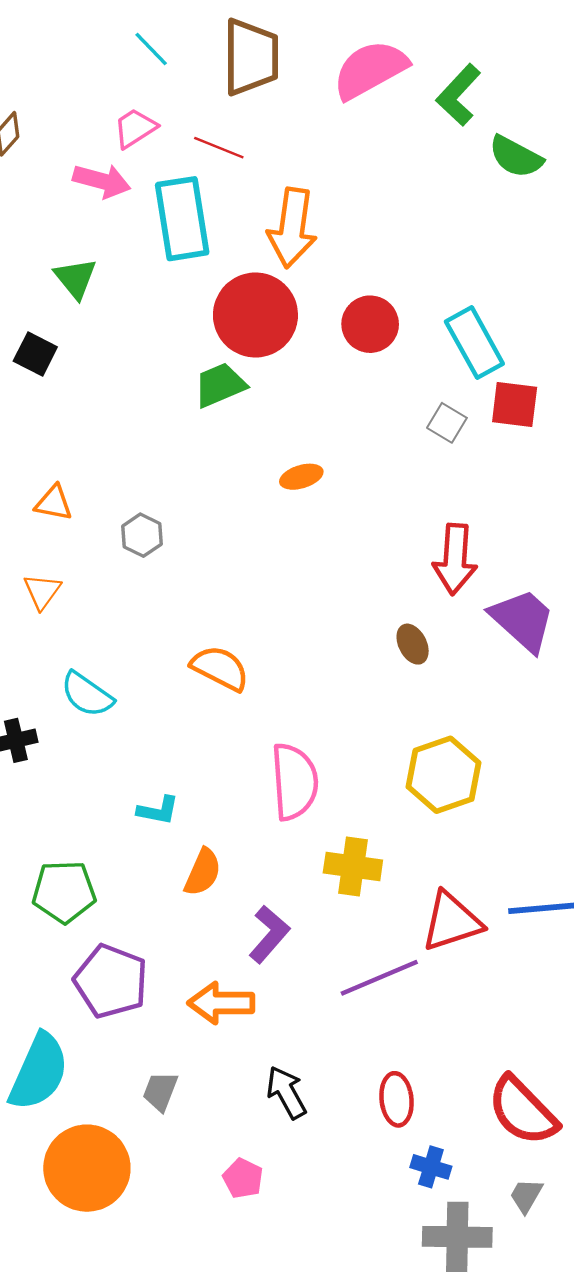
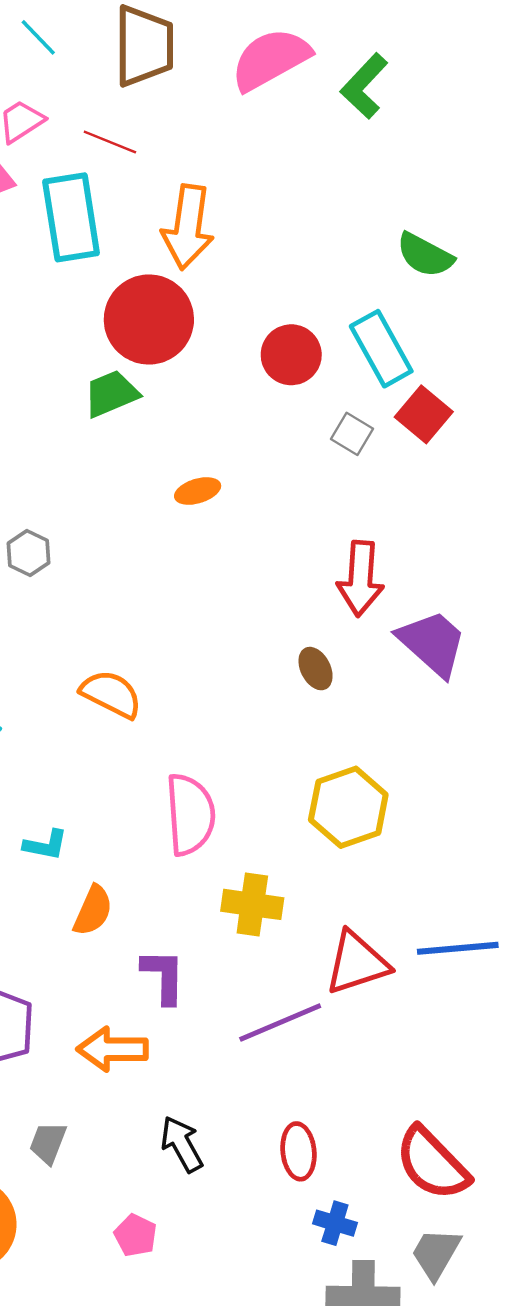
green semicircle: (516, 157) -> (425, 255), moved
red circle: (370, 324) -> (291, 355), moved
red square: (515, 404) -> (424, 414), turned 33
purple L-shape: (269, 934) -> (163, 976), turned -40
gray trapezoid: (526, 1196) -> (436, 1254), size x1.4

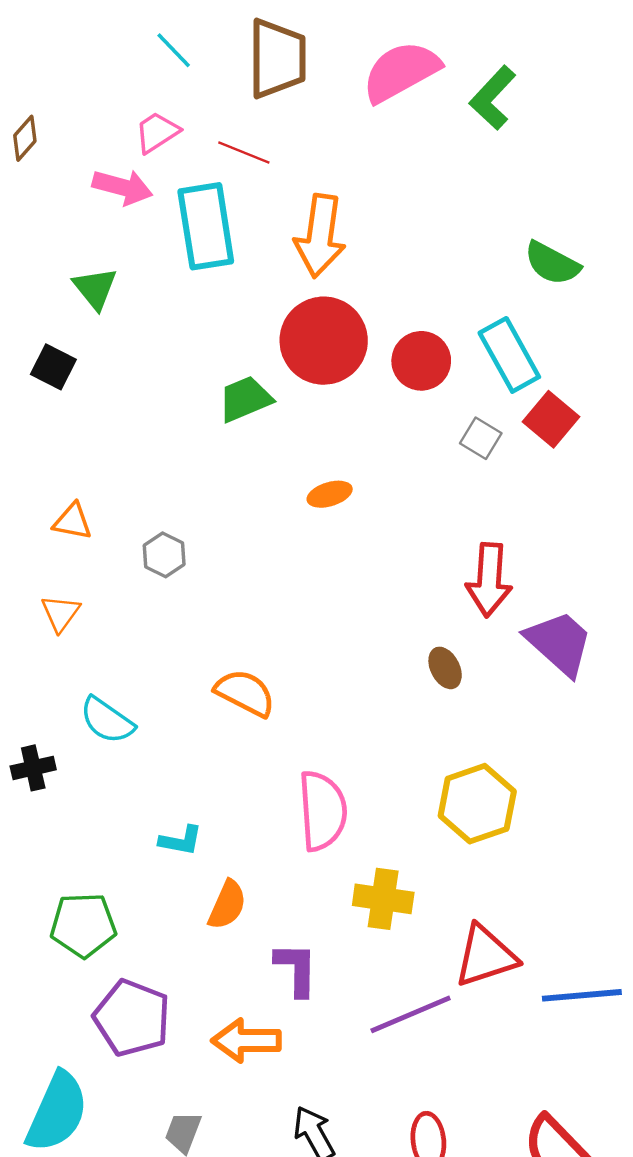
red circle: (149, 320) -> (324, 341), moved
blue line: (458, 948) -> (582, 995), moved

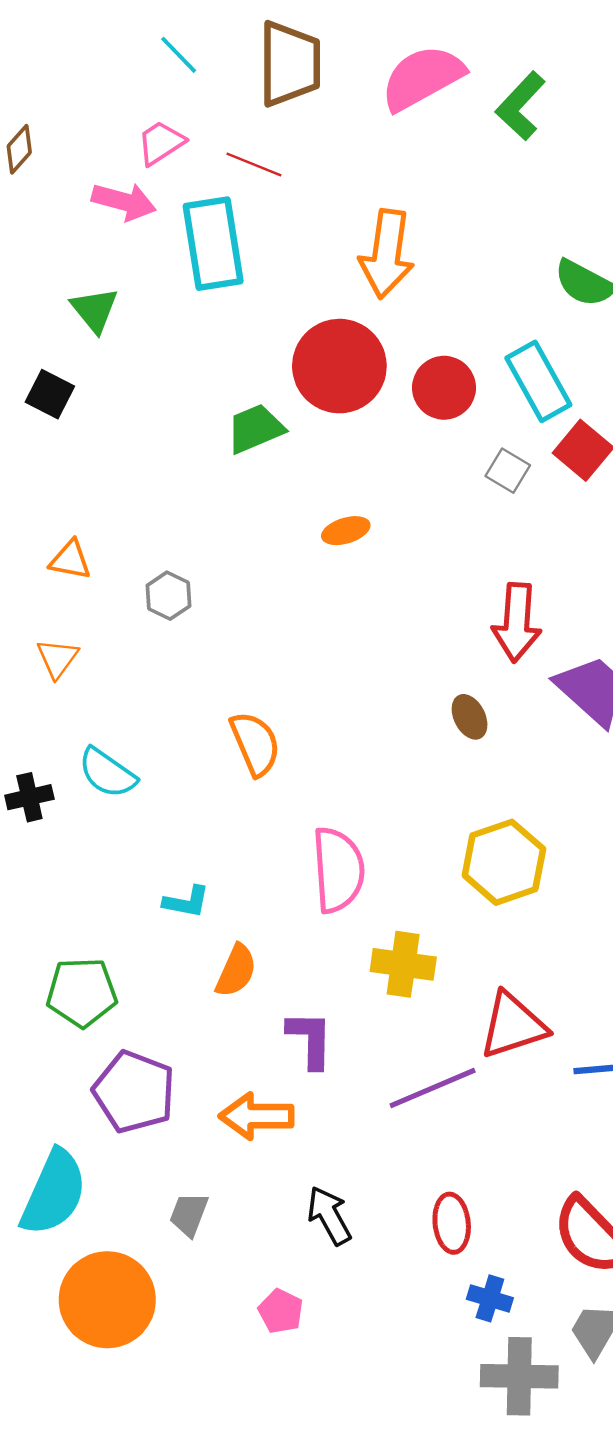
orange arrow: (320, 236) -> (387, 254), moved
orange semicircle: (245, 693) -> (255, 744), turned 40
black cross: (33, 768) -> (29, 797), moved

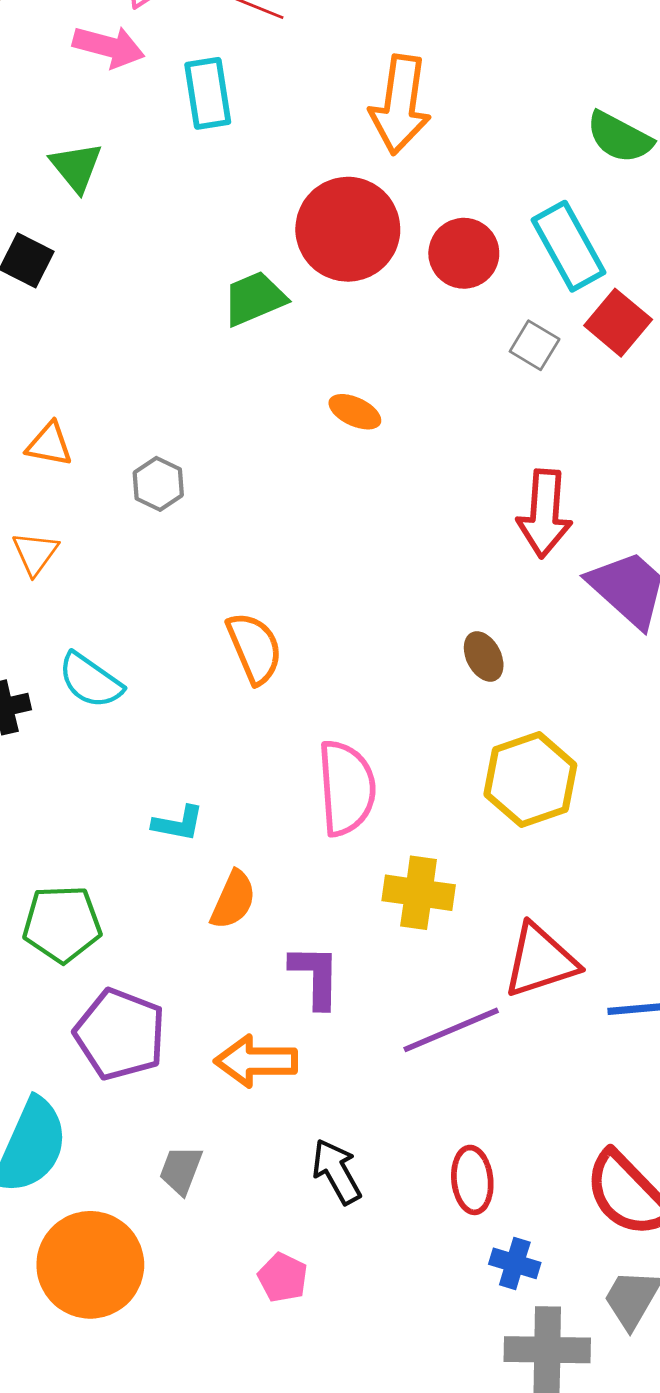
cyan rectangle: (213, 244) -> (208, 93), size x0.7
orange ellipse: (346, 531) -> (355, 412), turned 42
brown ellipse: (470, 717) -> (484, 656), moved

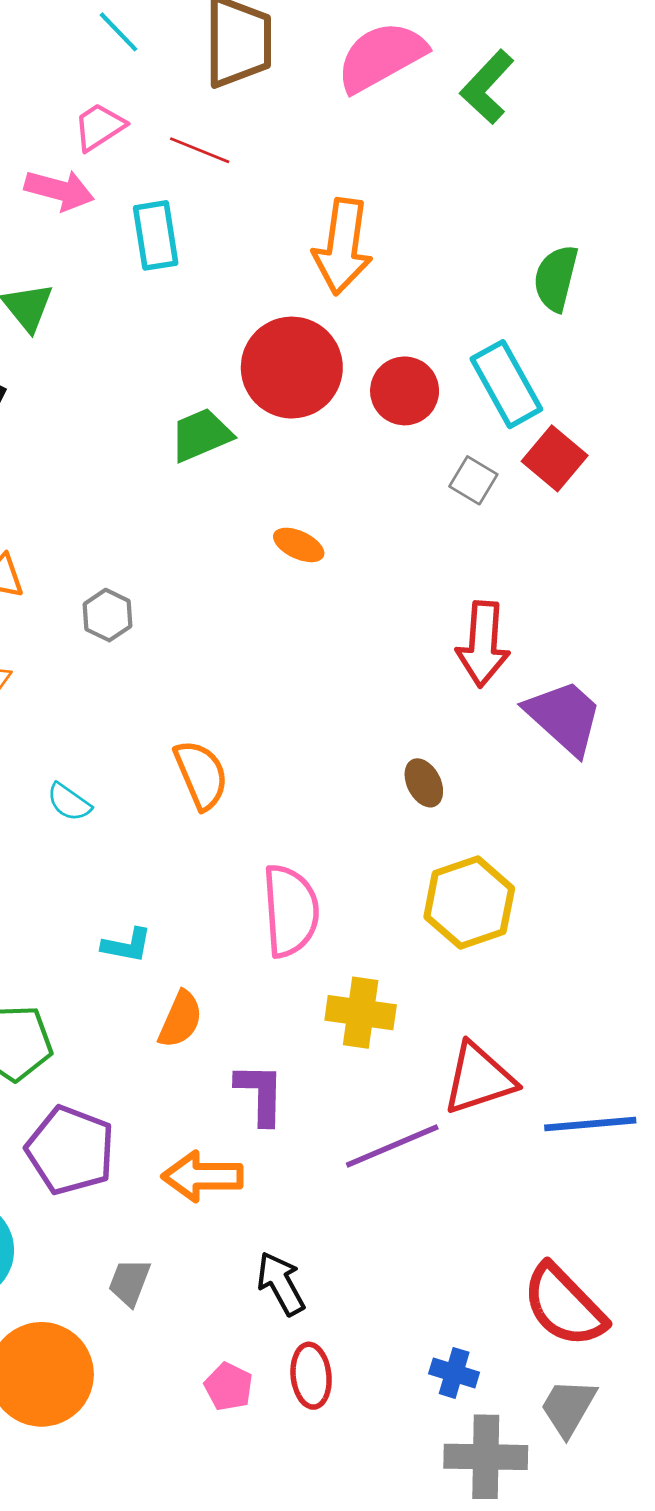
green semicircle: (619, 137) -> (556, 278), turned 76
cyan semicircle: (90, 681) -> (69, 802), moved, size x0.7
red ellipse: (472, 1180) -> (311, 1376), moved

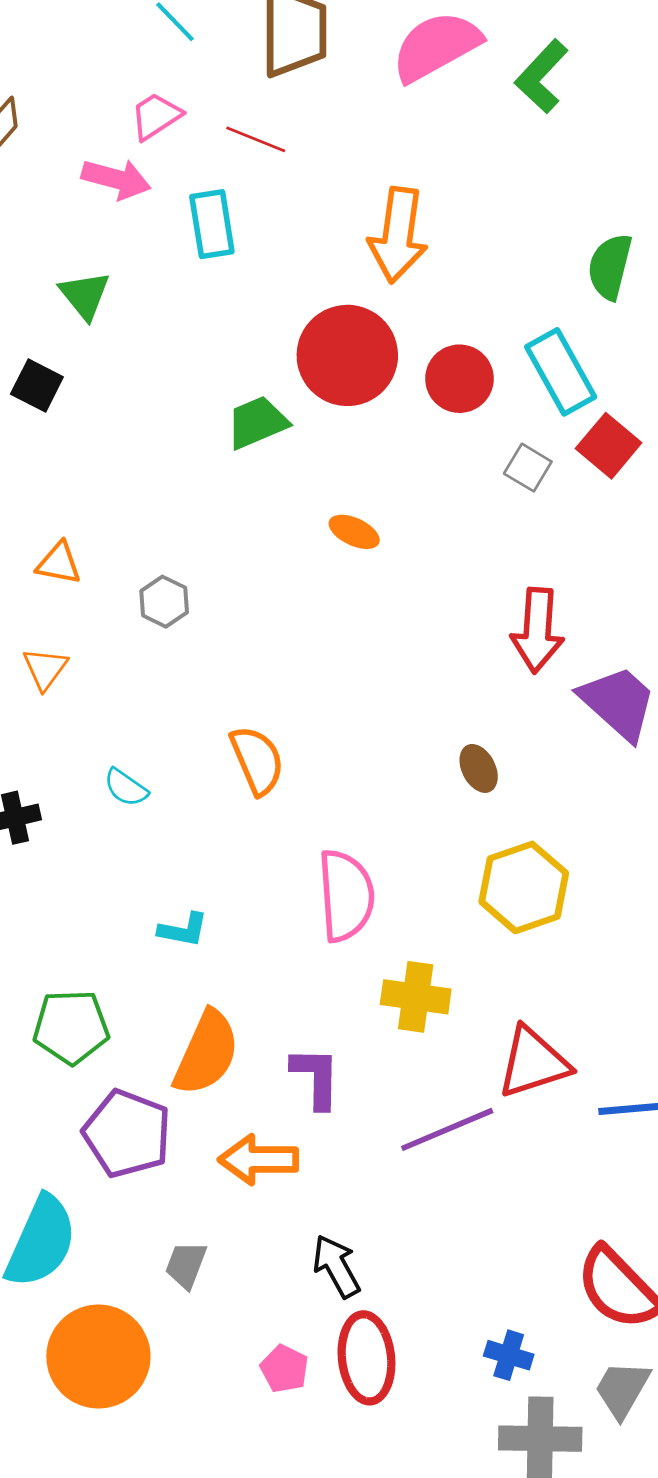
orange semicircle: (180, 1019) -> (206, 1053), moved, size x1.5
red ellipse: (311, 1376) -> (366, 1358), size x1.4

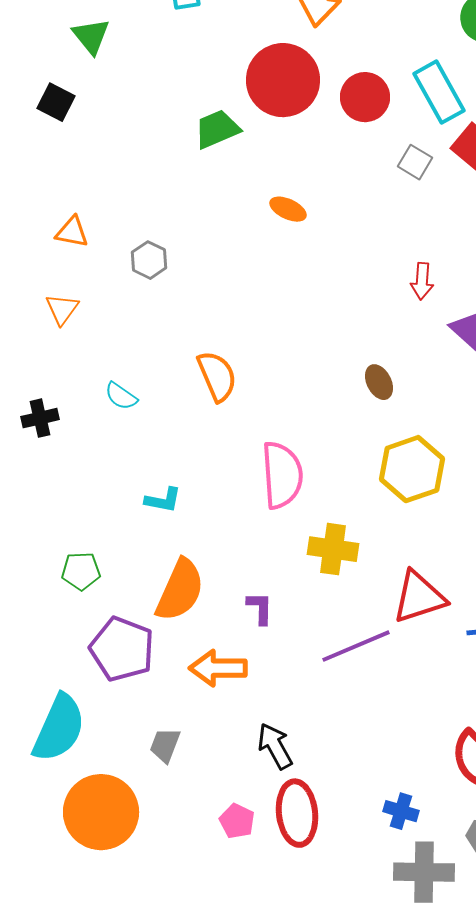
red arrow: (537, 630) -> (422, 281), size x0.6
green pentagon: (71, 1027) -> (81, 571), size x0.7
purple L-shape: (316, 1078) -> (260, 608), size x0.7

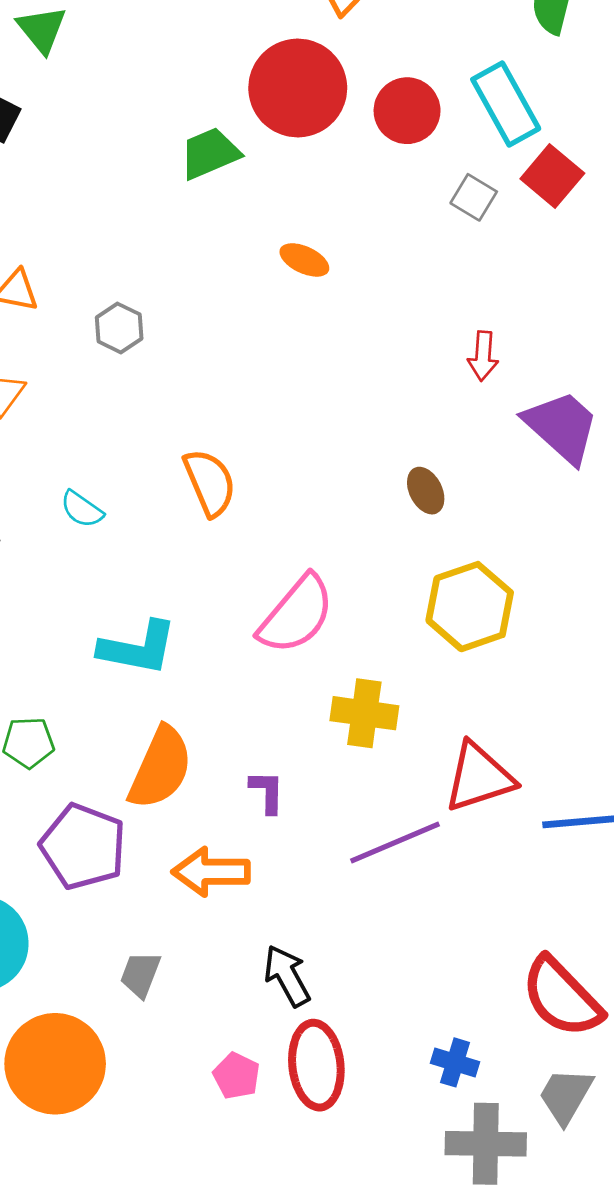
pink semicircle: (282, 475) -> (296, 615), turned 44
cyan L-shape: (163, 500) -> (138, 648), size x1.6

